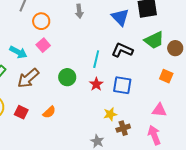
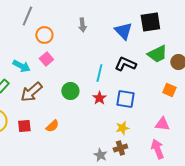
red square: (21, 112) -> (24, 126), turned -32
yellow star: (110, 114) -> (122, 128), moved
brown cross: (123, 128) -> (120, 148), moved

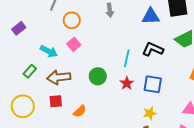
blue triangle: (123, 31) -> (151, 16), turned -48
brown arrow: (31, 92) -> (59, 77), turned 35
red square: (24, 126) -> (56, 101), moved

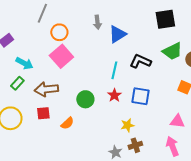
blue triangle: (151, 16) -> (117, 34), moved, turned -30
pink square: (74, 44) -> (61, 56), size x1.6
cyan arrow: (49, 51) -> (24, 63), moved
green circle: (98, 76) -> (85, 99), moved
yellow star: (150, 113) -> (127, 125), moved

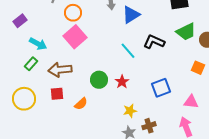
cyan line: (114, 70) -> (128, 51), turned -54
red star: (114, 95) -> (122, 82), moved
blue square: (140, 96) -> (161, 88), moved, turned -30
yellow star: (127, 125) -> (130, 111), moved

